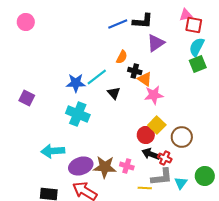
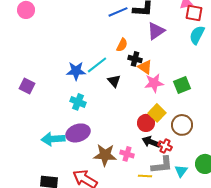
green square: (198, 64) -> (182, 85), moved
cyan cross: (78, 114) -> (78, 102), size x0.7
purple ellipse: (81, 166) -> (78, 133), moved

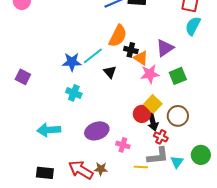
purple triangle: (156, 31) -> (165, 48), moved
orange semicircle: (122, 45) -> (118, 36), size x1.6
purple ellipse: (78, 133) -> (97, 131), moved
black arrow: (151, 142) -> (153, 122), moved, turned -126
brown star: (105, 155) -> (101, 169), moved, size x0.6

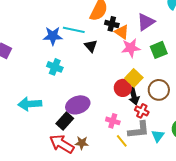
cyan line: (93, 56) -> (74, 30), turned 50
pink cross: (123, 145) -> (113, 121), moved
yellow line: (141, 167) -> (122, 141), turned 48
black rectangle: (45, 173) -> (65, 121), moved, turned -54

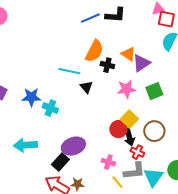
orange triangle: (122, 32) -> (128, 54), moved
blue star: (53, 36) -> (31, 97), moved
cyan triangle: (158, 136) -> (153, 177), size x1.5

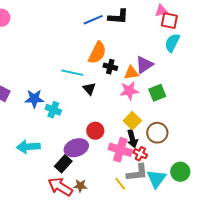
orange triangle: (128, 54) -> (131, 73), moved, turned -42
red circle: (118, 129) -> (95, 131), moved
pink cross: (108, 162) -> (120, 150), moved, size x1.6

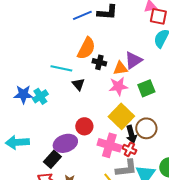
cyan cross: (53, 110) -> (40, 96), moved, turned 35
yellow square: (132, 121) -> (121, 116), size x1.4
black arrow: (132, 139) -> (131, 134), moved

